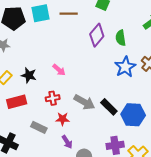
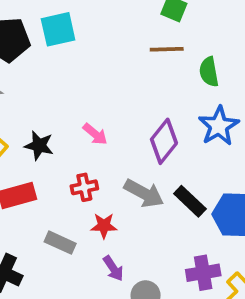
brown line: (69, 14) -> (167, 49), moved
purple diamond: (97, 35) -> (164, 141), moved

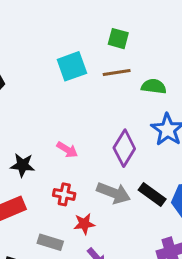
cyan square: (58, 29) -> (72, 66), moved
green semicircle: (209, 72) -> (154, 86), turned 115
red cross: (84, 187) -> (64, 194), turned 30

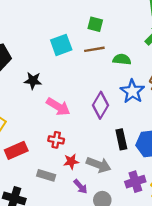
pink arrow: (67, 150) -> (58, 107), size x1.5
black star: (22, 165) -> (33, 81), moved
gray arrow: (114, 193) -> (99, 165), moved
black rectangle: (152, 194) -> (121, 139), turned 42

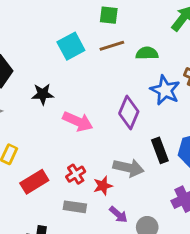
red cross: (56, 140) -> (76, 174), moved, turned -35
gray arrow: (99, 165) -> (128, 168), moved

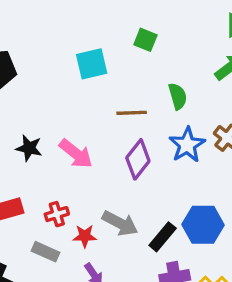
brown line: (112, 46) -> (132, 113), moved
green semicircle: (147, 53) -> (178, 96), turned 60
black star: (43, 94) -> (29, 148), moved
black rectangle: (160, 150) -> (163, 237), moved, turned 45

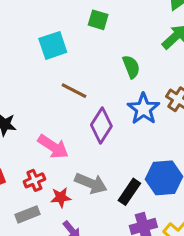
brown line: (132, 113) -> (74, 91), moved, turned 35
pink arrow: (76, 154) -> (53, 147), moved
gray rectangle: (46, 252) -> (28, 214), turned -40

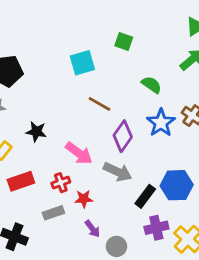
green semicircle: (131, 67) -> (151, 85), turned -36
gray arrow: (91, 183) -> (118, 172), moved

